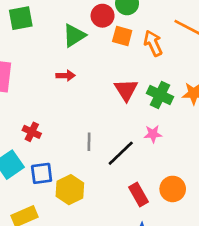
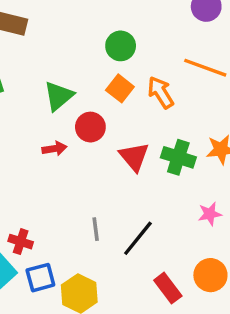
red circle: (103, 16) -> (90, 127), moved
orange square: (122, 36) -> (120, 88), turned 30
red cross: (32, 132) -> (21, 242), moved
pink star: (153, 134) -> (210, 214), moved

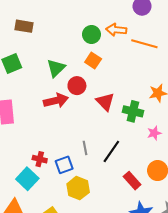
orange arrow: (161, 92) -> (116, 30), moved, turned -48
red arrow: (54, 149) -> (56, 101), size x1.6
green cross: (178, 157) -> (133, 111), moved
blue square: (40, 278) -> (64, 165), moved

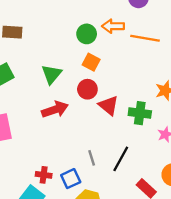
red circle: (77, 86) -> (87, 89), moved

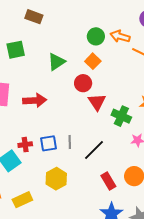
red arrow: (55, 110) -> (35, 100), moved
red cross: (44, 175) -> (25, 145), turned -32
blue square: (71, 179) -> (48, 143), moved

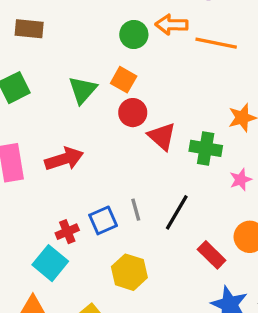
orange square: (93, 61) -> (124, 80), moved

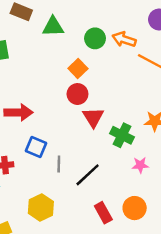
green triangle: (83, 90) -> (53, 27), moved, turned 30
blue square: (103, 220) -> (36, 147), moved, turned 30

